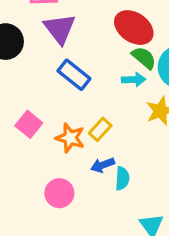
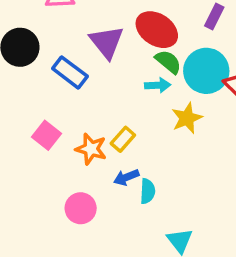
purple triangle: (60, 29) -> (107, 42), moved
blue rectangle: (74, 75) -> (70, 72), moved

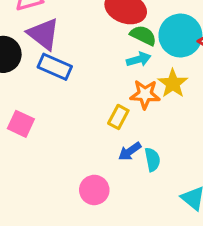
purple triangle: (107, 42) -> (43, 34), moved
pink square: (47, 135) -> (21, 124), moved
orange star: (91, 149) -> (145, 94), moved

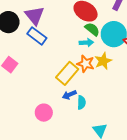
yellow rectangle: (118, 117) -> (67, 73), size x1.6

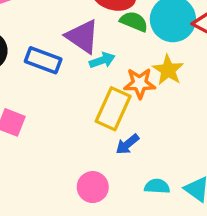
purple triangle: (35, 15) -> (82, 36), moved
cyan arrow: (86, 43) -> (102, 60), moved
cyan semicircle: (81, 102) -> (157, 186), moved, turned -72

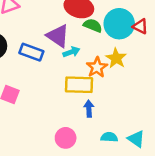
orange star: (140, 83) -> (97, 67), turned -30
yellow rectangle: (113, 109) -> (79, 85), turned 68
blue arrow: (127, 144) -> (89, 109), turned 126

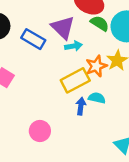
yellow rectangle: (79, 85) -> (75, 80), turned -40
cyan semicircle: (109, 137) -> (97, 98), moved
pink circle: (66, 138) -> (40, 131), moved

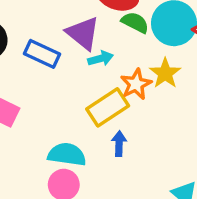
cyan semicircle: (97, 98) -> (67, 154), moved, size x1.5

